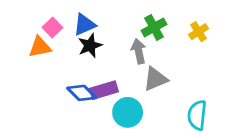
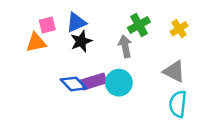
pink square: (52, 27) -> (47, 25), turned 30
gray triangle: (155, 79) -> (174, 71), moved, turned 50
cyan circle: (128, 112) -> (119, 83), moved

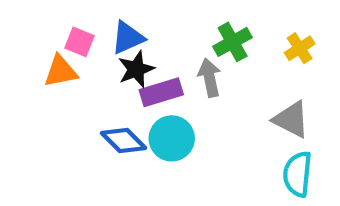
pink square: (47, 25) -> (79, 42), turned 36
purple rectangle: (94, 81) -> (161, 92), moved
cyan circle: (119, 83) -> (172, 138), moved

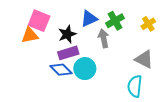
blue triangle: (128, 38) -> (89, 19), moved
pink square: (79, 42) -> (39, 21), size x1.5
purple rectangle: (161, 92) -> (68, 53), moved
cyan semicircle: (298, 174) -> (135, 86), moved

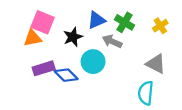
green cross: (115, 21) -> (124, 22), turned -30
gray arrow: (104, 38) -> (112, 41), turned -54
purple rectangle: (68, 53) -> (44, 68), moved
cyan circle: (85, 69) -> (93, 62), moved

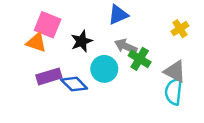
blue triangle: (96, 20) -> (118, 15), moved
green cross: (124, 22) -> (140, 59), moved
orange triangle: (33, 38) -> (36, 42), turned 30
cyan semicircle: (146, 93) -> (174, 92), moved

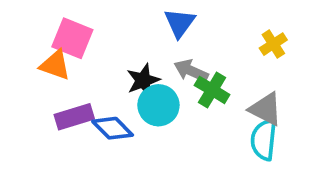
blue triangle: (118, 15) -> (180, 23), turned -30
black star: (82, 41) -> (143, 80), moved

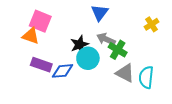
gray triangle: (266, 109) -> (125, 73), moved
purple rectangle: (74, 117) -> (41, 65), turned 36
blue diamond: (113, 128) -> (62, 71), turned -50

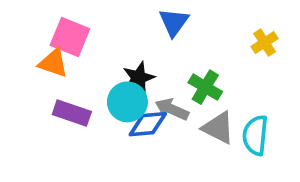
gray arrow: (106, 39) -> (172, 109), moved
cyan circle: (88, 58) -> (127, 102), moved
blue diamond: (62, 71) -> (148, 124), moved

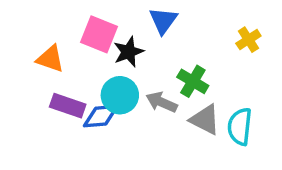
pink square: (70, 37) -> (99, 34), moved
black star: (139, 78) -> (129, 52), moved
blue diamond: (148, 124) -> (101, 116), moved

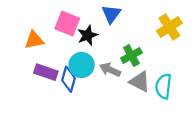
yellow cross: (248, 40) -> (169, 27), size x1.5
orange triangle: (50, 59) -> (34, 40), turned -30
green cross: (193, 81) -> (131, 55), turned 30
blue diamond: (101, 116) -> (68, 79), turned -70

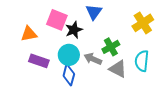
blue diamond: (68, 79) -> (69, 75), moved
cyan semicircle: (163, 86) -> (142, 61), moved

